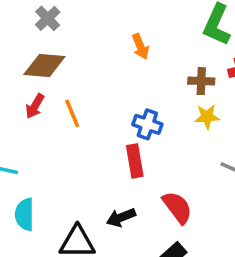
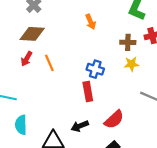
red semicircle: (177, 207) -> (114, 120), turned 85

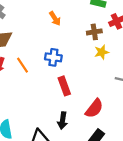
blue cross: (95, 69) -> (53, 57), moved
black arrow: (80, 126) -> (62, 121), turned -49

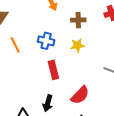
brown cross: (94, 32) -> (78, 20), moved
yellow star: (102, 52) -> (77, 45), moved

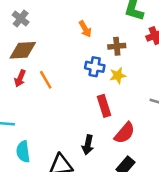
blue cross: (46, 41) -> (95, 67), moved
red rectangle: (53, 70) -> (104, 106), moved

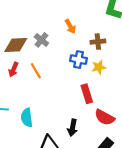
gray cross: (21, 19) -> (41, 40), moved
red semicircle: (125, 133) -> (105, 117), turned 78
cyan semicircle: (23, 152) -> (27, 118), moved

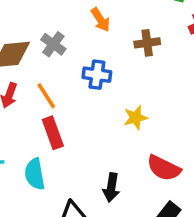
blue cross: (79, 60) -> (97, 75), moved
yellow star: (99, 67) -> (136, 118), moved
red rectangle: (87, 94) -> (53, 133), moved

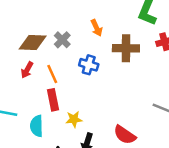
brown cross: (147, 43) -> (126, 48), size x1.5
yellow star: (136, 118) -> (74, 119), moved

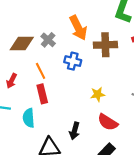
orange arrow: (97, 28) -> (78, 28), size x1.6
red arrow: (27, 70) -> (12, 81), moved
yellow star: (74, 119) -> (98, 94), moved

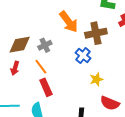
gray cross: (48, 40) -> (45, 45), moved, turned 32
blue cross: (73, 61) -> (83, 56), moved, turned 35
red arrow: (12, 81) -> (15, 68), moved

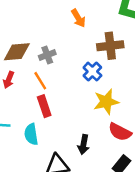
orange arrow: (69, 22) -> (78, 18), moved, size x0.7
yellow star: (96, 79) -> (106, 102), size x1.5

